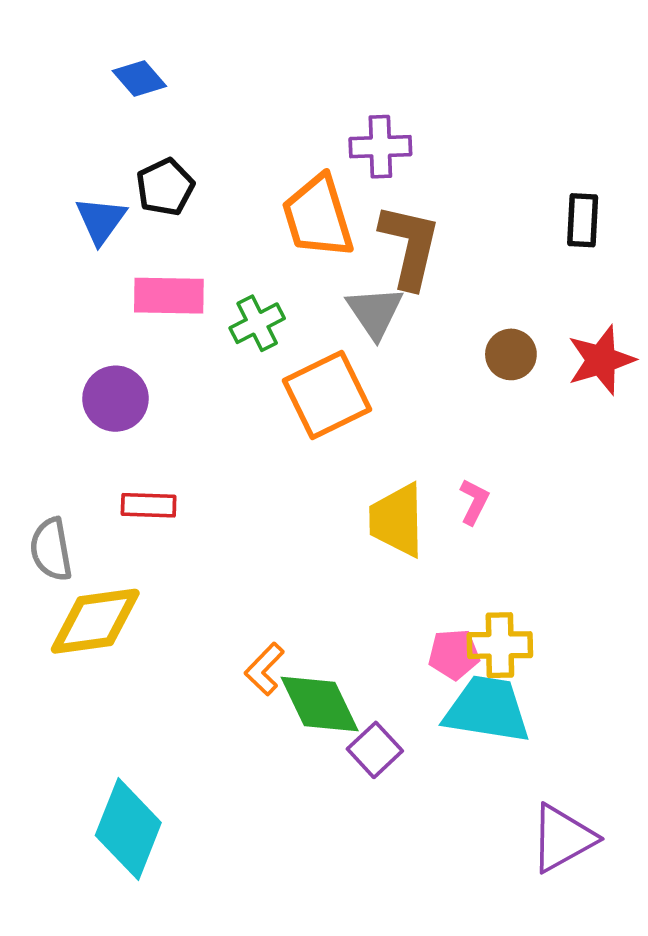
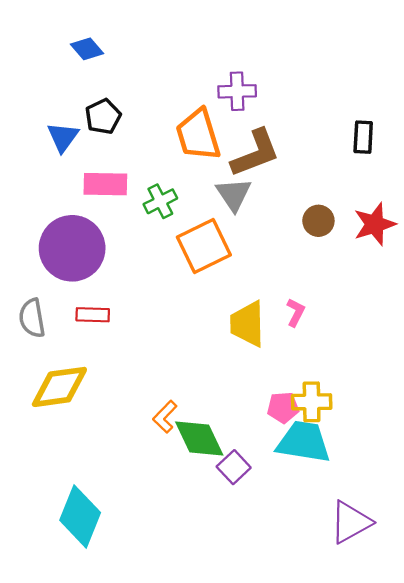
brown L-shape: (410, 246) -> (255, 153), turned 56
purple circle: (115, 399) -> (72, 248), size x1.6
gray semicircle: (51, 549) -> (32, 318), moved

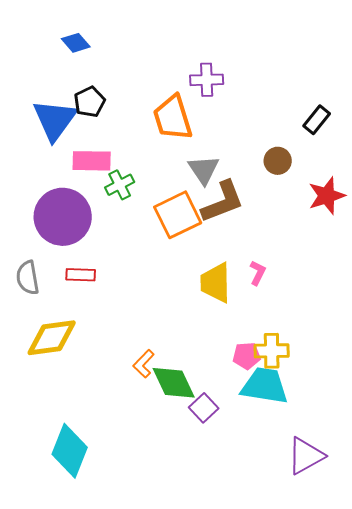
blue triangle: (63, 137) -> (55, 120), size x1.6
black rectangle: (363, 137) -> (317, 120), turned 36
brown L-shape: (255, 153) -> (223, 202), moved
green cross: (160, 201) -> (120, 185), moved
brown circle: (318, 221) -> (278, 161), moved

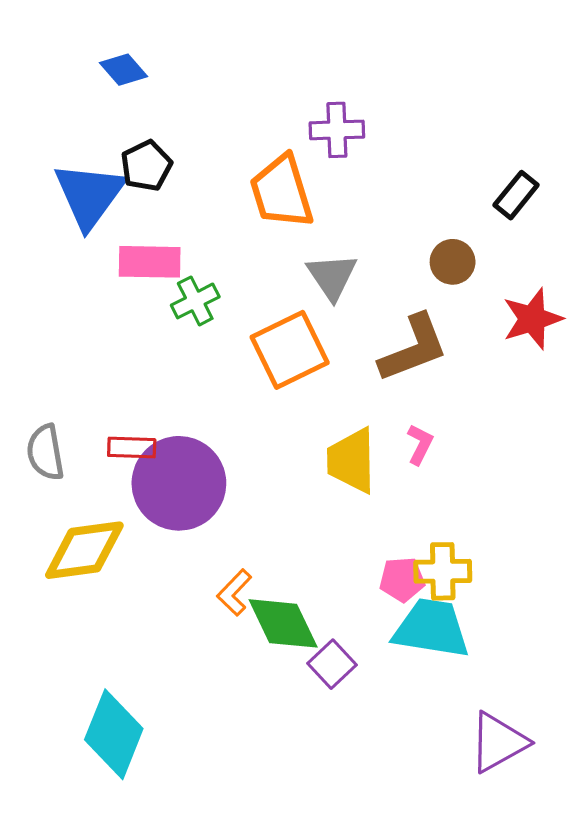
brown L-shape: (223, 202) -> (413, 348), moved
purple circle: (63, 217) -> (179, 483), moved

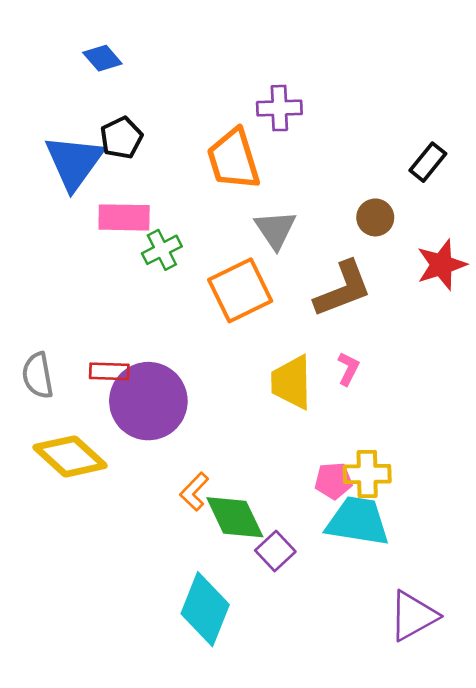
yellow diamond: (84, 550) -> (70, 456), turned 50
cyan diamond: (114, 734) -> (205, 609), moved

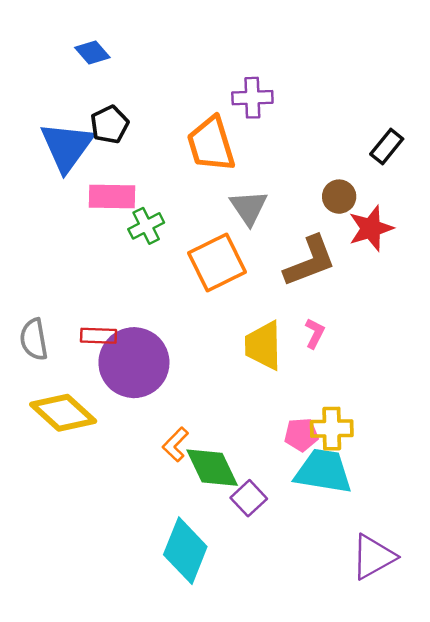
red star: (441, 265) -> (371, 228), moved

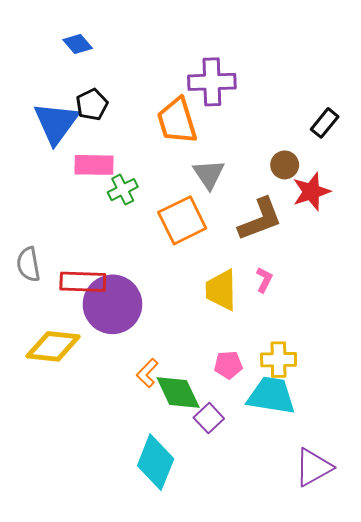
purple cross: (252, 98) -> (212, 82), size x1.4
red rectangle: (99, 336) -> (83, 282), size x1.5
gray semicircle: (34, 339) -> (28, 264), moved
yellow diamond: (63, 413) -> (53, 346), turned -36
pink pentagon: (301, 435) -> (228, 365), moved

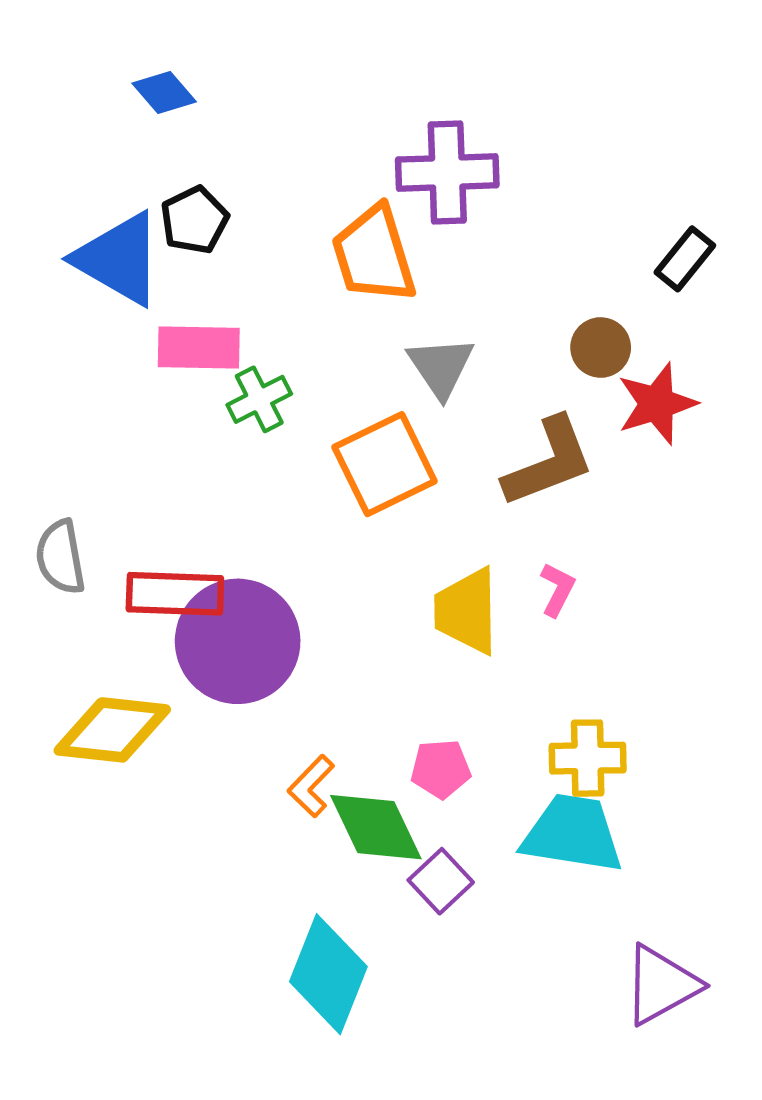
blue triangle: (56, 123) -> (119, 259), turned -36
pink pentagon: (228, 365) -> (441, 769), moved

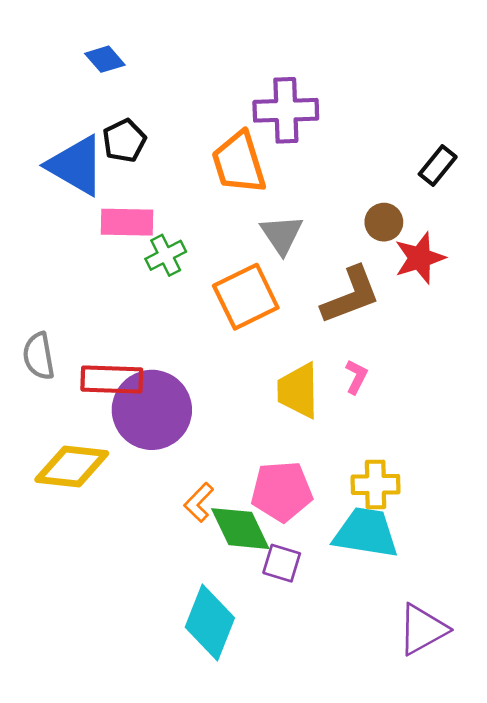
pink pentagon: (441, 769) -> (282, 491), size x1.6
purple square: (441, 881) -> (282, 563), turned -30

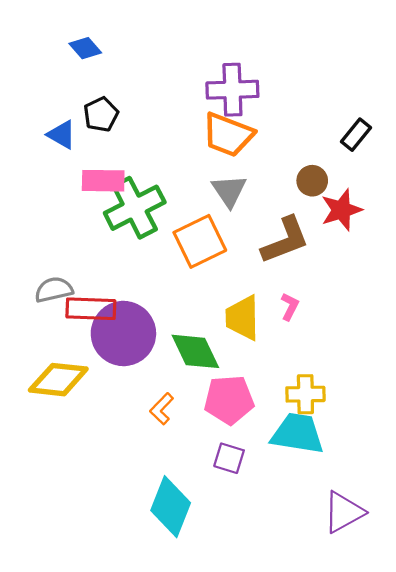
orange trapezoid: (239, 163) -> (228, 135), moved, turned -52
blue triangle: (76, 165) -> (62, 135), size x0.6
green cross: (166, 255) -> (135, 208), size x1.8
gray semicircle: (39, 356) -> (54, 290), moved, turned 87
green diamond: (240, 529) -> (195, 351), moved

